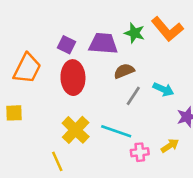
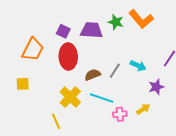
brown semicircle: (124, 71) -> (93, 75), moved

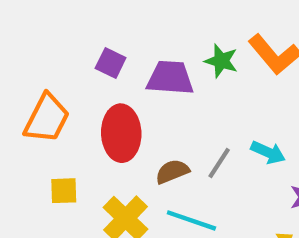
purple square: (63, 31) -> (111, 63), moved
yellow square: (23, 84) -> (64, 191), moved

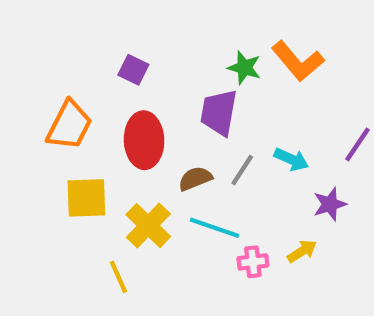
purple trapezoid: (170, 78) -> (219, 112), moved, turned -84
yellow square: (64, 191) -> (86, 198), size x1.5

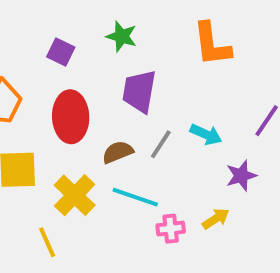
orange L-shape: (298, 61) -> (212, 44), turned 33
green star: (244, 68) -> (122, 36), moved

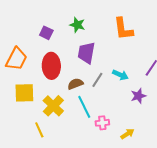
cyan line: (135, 197) -> (84, 107), turned 45
yellow arrow: (216, 219) -> (127, 134), moved

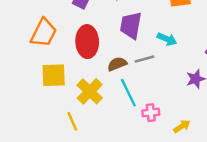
cyan arrow: (120, 75) -> (167, 39), moved
gray line: (97, 80) -> (145, 59), turned 42

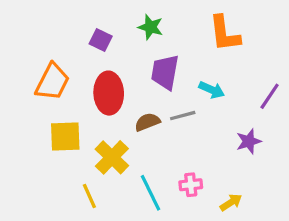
cyan line: (128, 93) -> (151, 193), moved

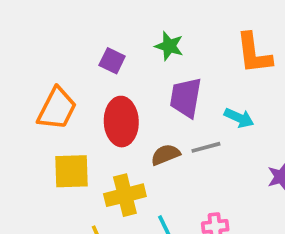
yellow cross: (112, 157) -> (125, 195), turned 32

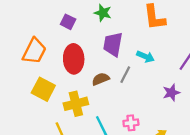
gray line: (206, 147) -> (125, 75), turned -48
yellow square: (72, 171) -> (43, 89), turned 30

